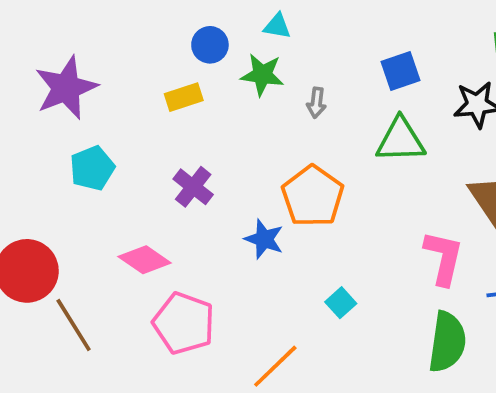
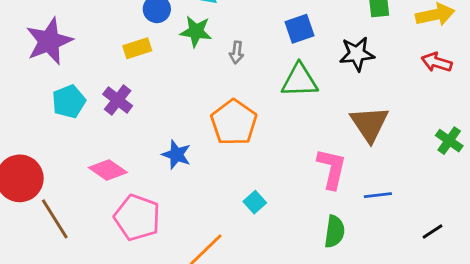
purple cross: (193, 187) -> (118, 100), moved
blue star: (264, 239) -> (176, 155), moved
green semicircle: (447, 342) -> (334, 232), size x0.7

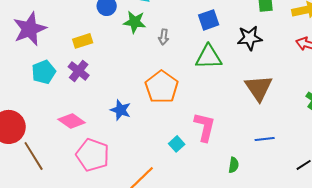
yellow rectangle: (137, 48) -> (83, 41), moved
pink L-shape: (332, 169) -> (205, 127), moved
green semicircle: (334, 232) -> (234, 165), size x0.7

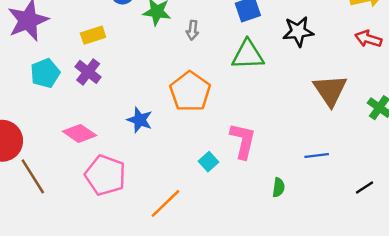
brown triangle: (259, 88) -> (330, 90), moved

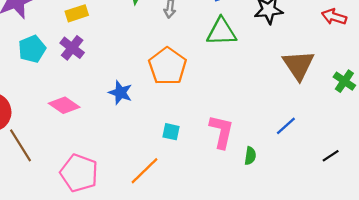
pink L-shape: (243, 141) -> (221, 132), moved
blue line: (317, 156) -> (286, 126), turned -35
cyan square: (208, 162) -> (171, 132), moved, turned -36
pink pentagon: (105, 175) -> (79, 173), moved

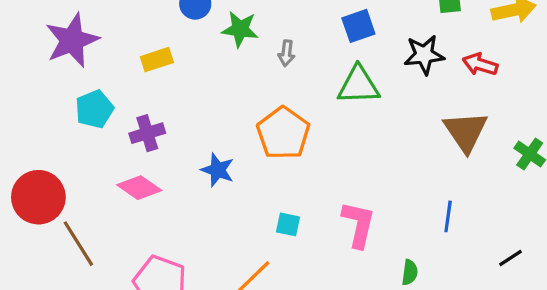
red arrow: (334, 17) -> (480, 64), moved
purple cross: (72, 48) -> (147, 133), moved, turned 35
blue line: (286, 126) -> (448, 216), turned -40
green semicircle: (250, 156) -> (410, 272), moved

